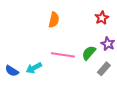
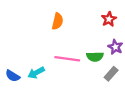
green semicircle: (89, 53) -> (95, 57), turned -133

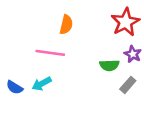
red star: (109, 19) -> (125, 22), size x1.6
pink line: (67, 59) -> (50, 53), moved

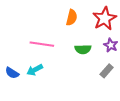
orange semicircle: (66, 25) -> (72, 17), moved
green semicircle: (109, 65) -> (83, 49), moved

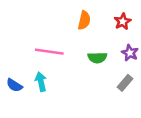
red star: (105, 18) -> (123, 22), size x0.6
cyan arrow: (35, 70) -> (41, 82), turned 105

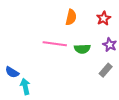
pink line: (49, 52) -> (55, 44), moved
cyan arrow: (41, 82) -> (25, 86), moved

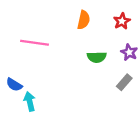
pink line: (55, 44) -> (34, 43), moved

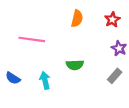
green semicircle: (97, 57) -> (75, 65), moved
cyan arrow: (30, 101) -> (45, 80), moved

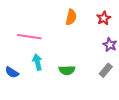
green semicircle: (75, 65) -> (67, 70), moved
cyan arrow: (45, 80) -> (37, 62), moved

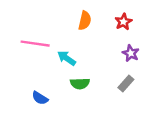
cyan arrow: (37, 62) -> (67, 58), moved, turned -42
blue semicircle: (12, 72) -> (40, 98), moved

